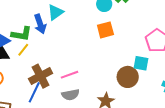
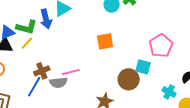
orange square: (105, 30) -> (105, 41), moved
brown cross: (41, 76) -> (42, 71), size x0.7
gray semicircle: (70, 95) -> (58, 83), moved

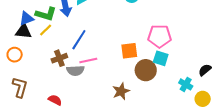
orange square: (105, 41) -> (129, 51), moved
pink pentagon: (161, 46) -> (159, 36), moved, turned 30
blue line: (34, 87) -> (79, 40), moved

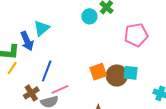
pink pentagon: (159, 36) -> (136, 35), moved
brown circle: (146, 70) -> (117, 76), moved

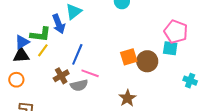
pink pentagon: (136, 35) -> (176, 32), moved, turned 30
cyan square: (131, 73) -> (170, 48), moved
pink line: (60, 89) -> (90, 73), turned 42

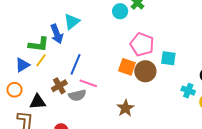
pink pentagon: (176, 32) -> (142, 44), moved
blue triangle: (22, 42) -> (22, 65), moved
black triangle: (21, 55) -> (38, 102), moved
orange square: (129, 57) -> (127, 67), turned 36

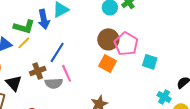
brown circle: (145, 71) -> (108, 39), moved
pink line: (88, 83) -> (67, 73), turned 36
black triangle: (38, 102) -> (14, 83), turned 42

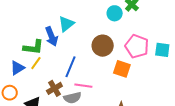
brown circle: (108, 39) -> (103, 46), moved
cyan square: (150, 62) -> (162, 50), moved
pink line: (67, 73) -> (83, 86), turned -48

